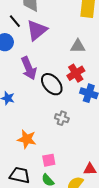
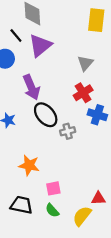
gray triangle: (78, 46) -> (85, 63), turned -49
black ellipse: (52, 84) -> (46, 115), moved
gray cross: (62, 118) -> (68, 131), moved, turned -32

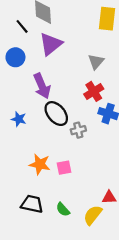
black line: (16, 36) -> (22, 26), moved
pink square: (53, 188) -> (64, 168), moved

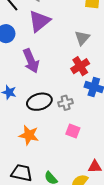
black ellipse: (56, 114) -> (39, 102), moved, turned -65
pink square: (64, 168) -> (73, 131), moved, turned 32

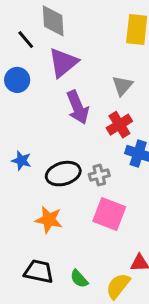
purple arrow: (31, 61) -> (78, 107), moved
pink square: (73, 131) -> (109, 214), size x1.6

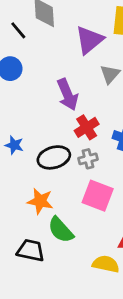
purple triangle: (63, 63) -> (89, 40), moved
red cross: (119, 125) -> (87, 127), moved
green semicircle: (79, 279) -> (61, 230), moved, size x1.5
yellow semicircle: (118, 286) -> (106, 264), turned 64

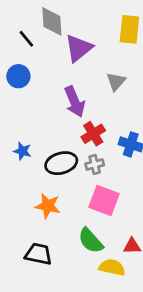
purple triangle: (89, 40) -> (79, 48), moved
green semicircle: (61, 230) -> (91, 241), moved

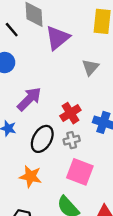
purple arrow: (75, 102) -> (29, 99), moved, turned -112
black ellipse: (61, 163) -> (42, 139), turned -44

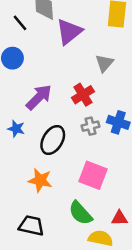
red cross: (70, 113) -> (83, 95), moved
gray cross: (72, 140) -> (91, 126), moved

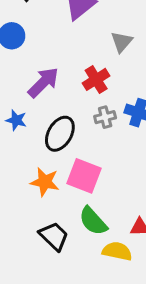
pink square: (93, 175) -> (84, 176), moved
black trapezoid: (31, 226) -> (54, 236), moved, turned 32

